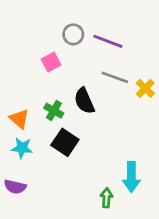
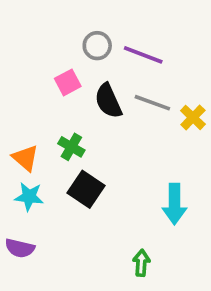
black semicircle: (84, 101) -> (108, 101), moved
cyan arrow: (131, 177) -> (174, 204), moved

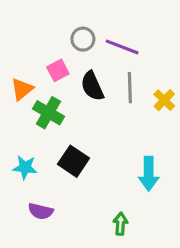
gray line: (152, 103) -> (130, 88), turned 68
green cross: (71, 147) -> (48, 113), moved, size x1.4
orange triangle: (25, 158) -> (22, 89), moved, turned 40
purple semicircle: (20, 248) -> (41, 211), moved

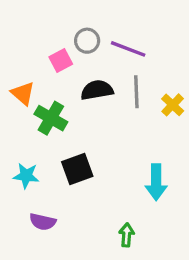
pink square: (58, 70) -> (61, 60), moved
black semicircle: (92, 86) -> (97, 90), turned 104
orange triangle: (22, 89) -> (23, 93), turned -40
black square: (74, 161) -> (77, 169), turned 36

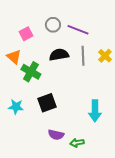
pink square: (61, 60) -> (26, 34), moved
yellow cross: (173, 105) -> (105, 56), moved
purple semicircle: (43, 222) -> (56, 135), moved
green arrow: (127, 235) -> (77, 143), turned -104

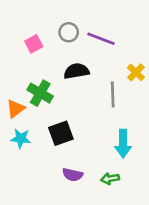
gray line: (83, 56) -> (113, 94), moved
orange triangle: (14, 57) -> (16, 109), moved, turned 42
green arrow: (77, 143) -> (110, 179), moved

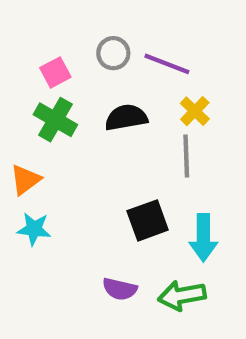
yellow cross: (136, 72) -> (195, 111), moved
green cross: (40, 93) -> (55, 120), moved
black square: (61, 133) -> (148, 220), moved
green arrow: (110, 179) -> (182, 295), size x1.5

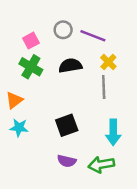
black square: (148, 220) -> (67, 125), moved

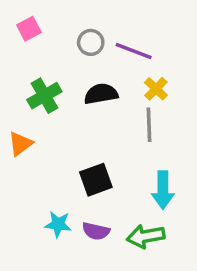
pink square: (31, 41) -> (29, 29), moved
green cross: (31, 67) -> (44, 96), turned 30
cyan star: (19, 128) -> (58, 224), moved

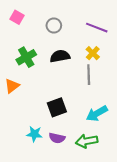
pink square: (29, 29) -> (17, 17), turned -32
purple line: (134, 51) -> (97, 28), moved
cyan arrow: (163, 190) -> (97, 113), turned 60

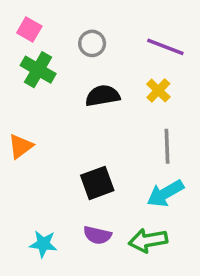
green cross: (26, 57) -> (38, 70), moved, turned -30
gray line: (89, 75) -> (167, 146), moved
cyan star: (34, 134) -> (43, 244), moved

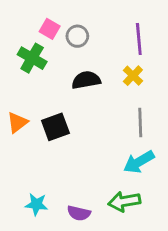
pink square: (29, 29) -> (50, 29), moved
purple line: (165, 47) -> (139, 39), turned 64
black square: (97, 183) -> (55, 127), moved
purple semicircle: (97, 235) -> (79, 213), moved

